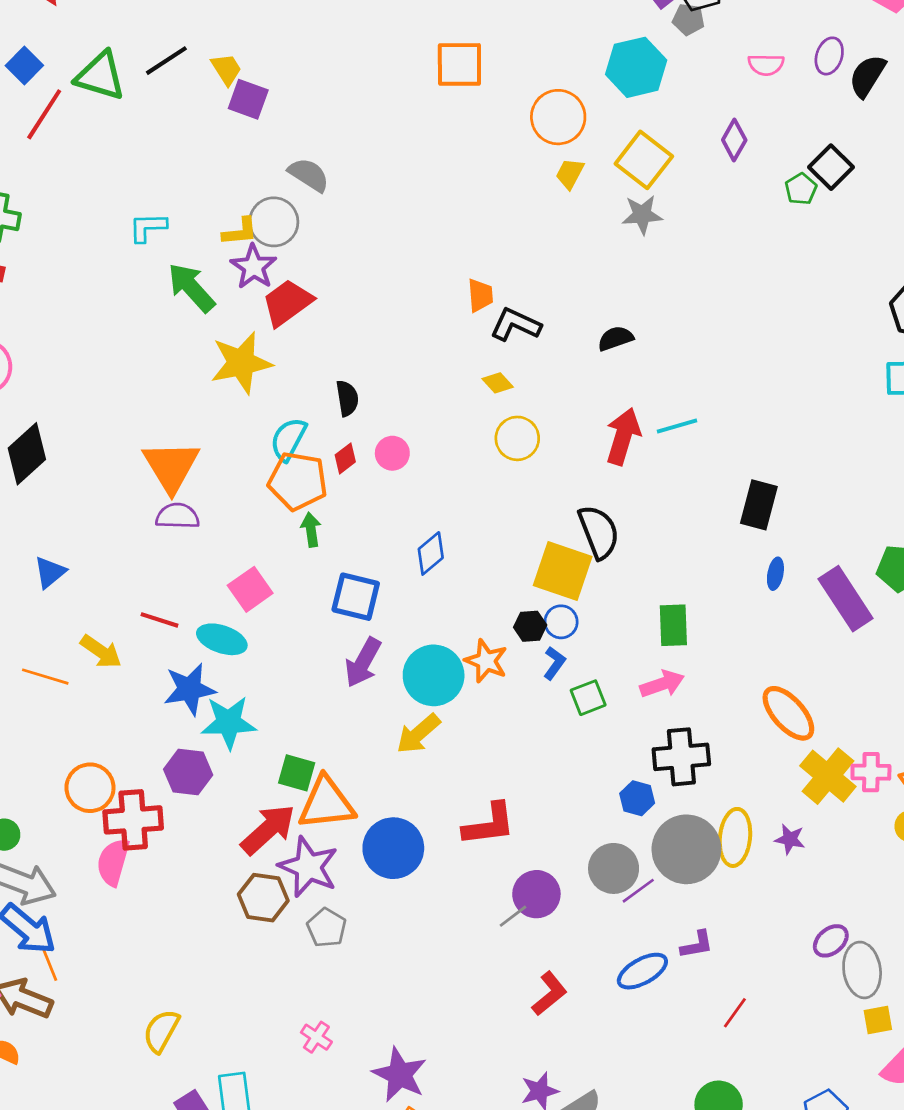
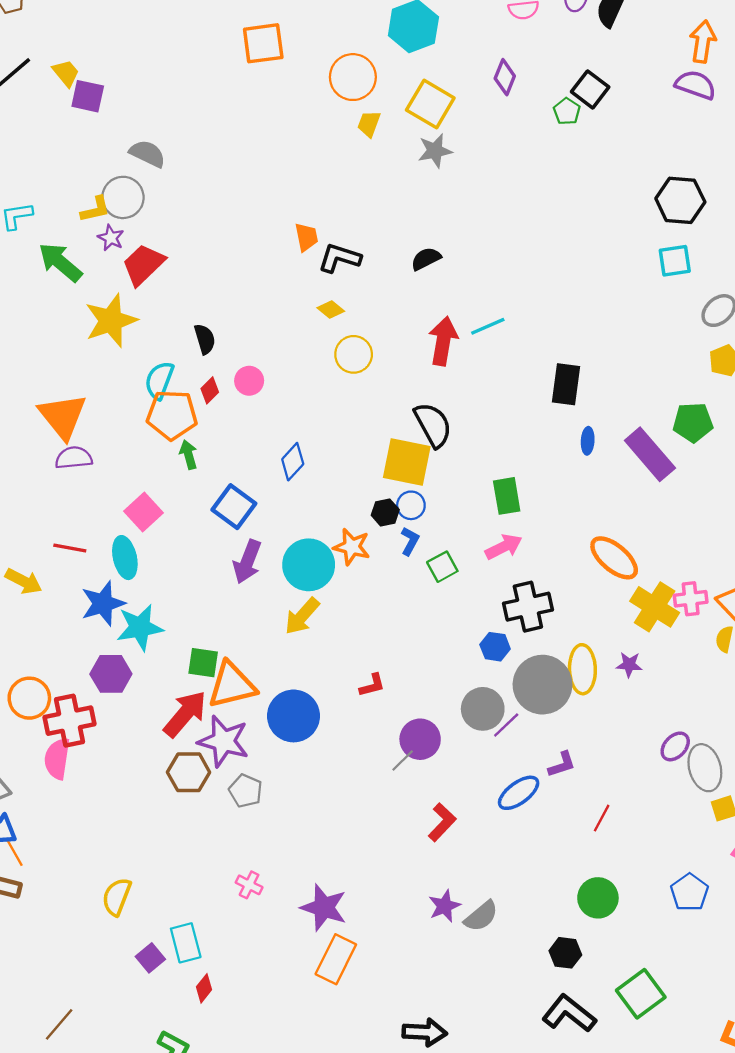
purple star: (254, 267) -> (111, 238), size x0.7
blue square: (356, 597) -> (234, 507), turned 30
cyan ellipse: (222, 639) -> (125, 558), turned 66
red L-shape: (489, 824) -> (372, 685), size x0.6

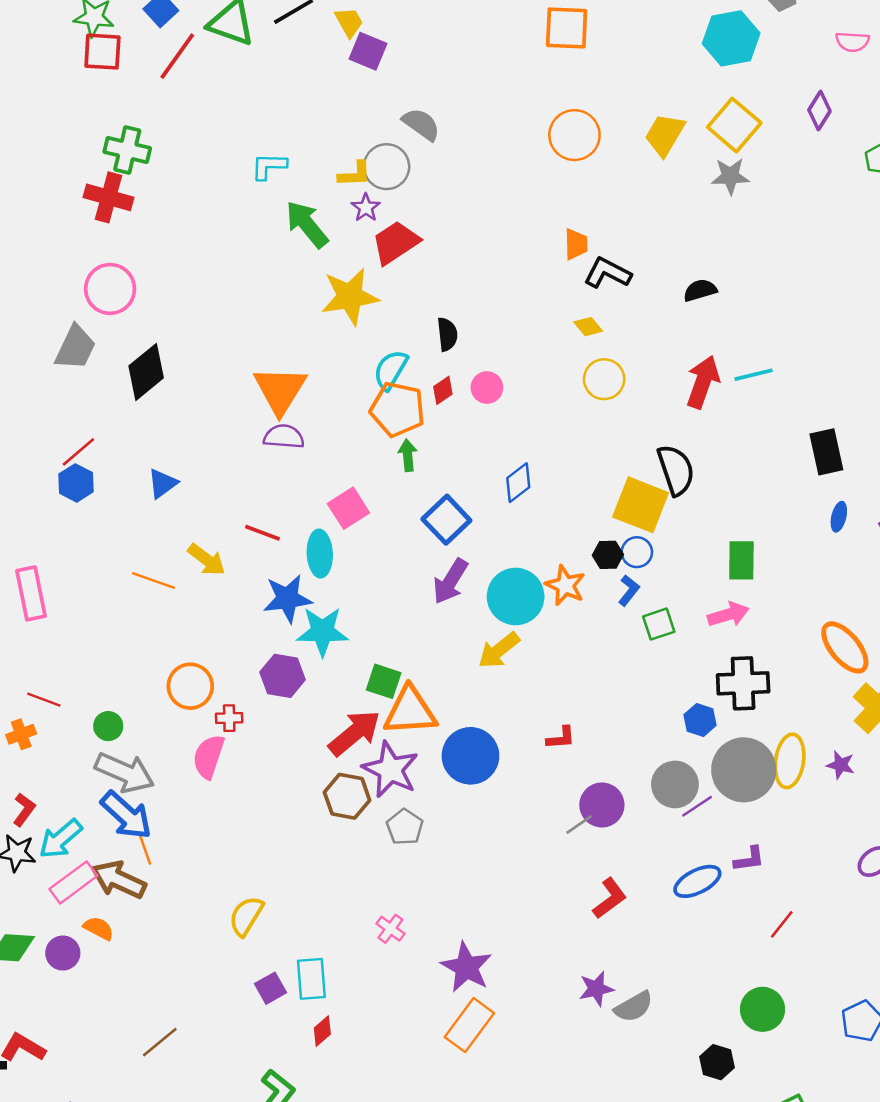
orange circle: (353, 77) -> (574, 135), moved
yellow trapezoid: (369, 124) -> (665, 135), size x1.5
black rectangle: (566, 384) -> (826, 452), turned -30
red cross: (70, 721) -> (229, 718), size x0.5

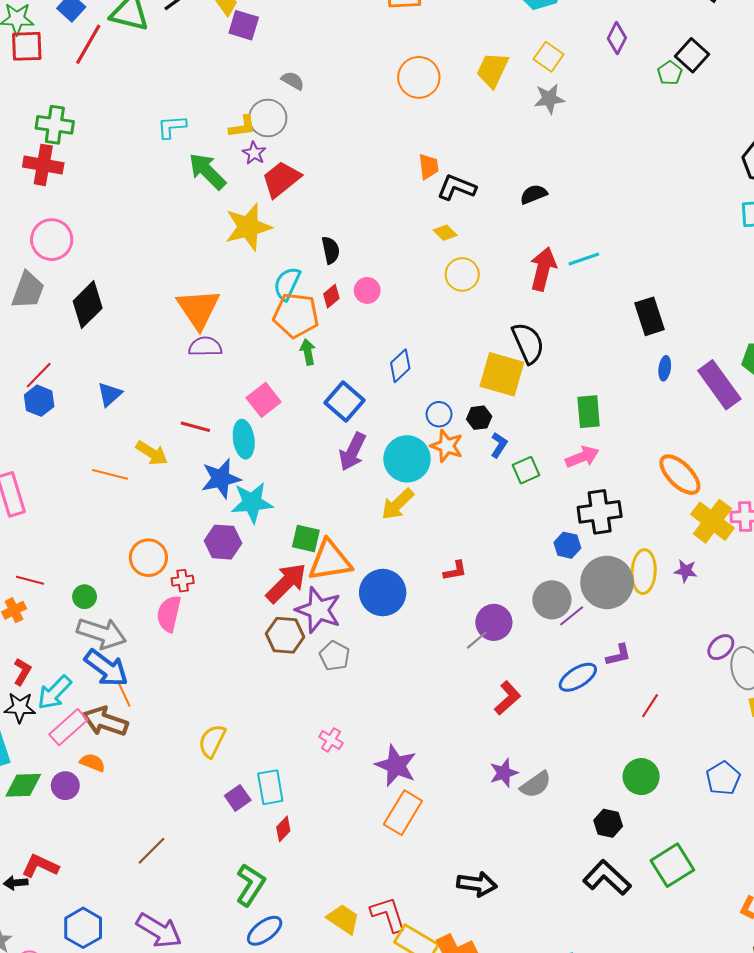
gray semicircle: (421, 124) -> (293, 81), size x0.7
yellow square: (734, 125) -> (549, 57), size x0.7
blue circle: (637, 552) -> (439, 414), moved

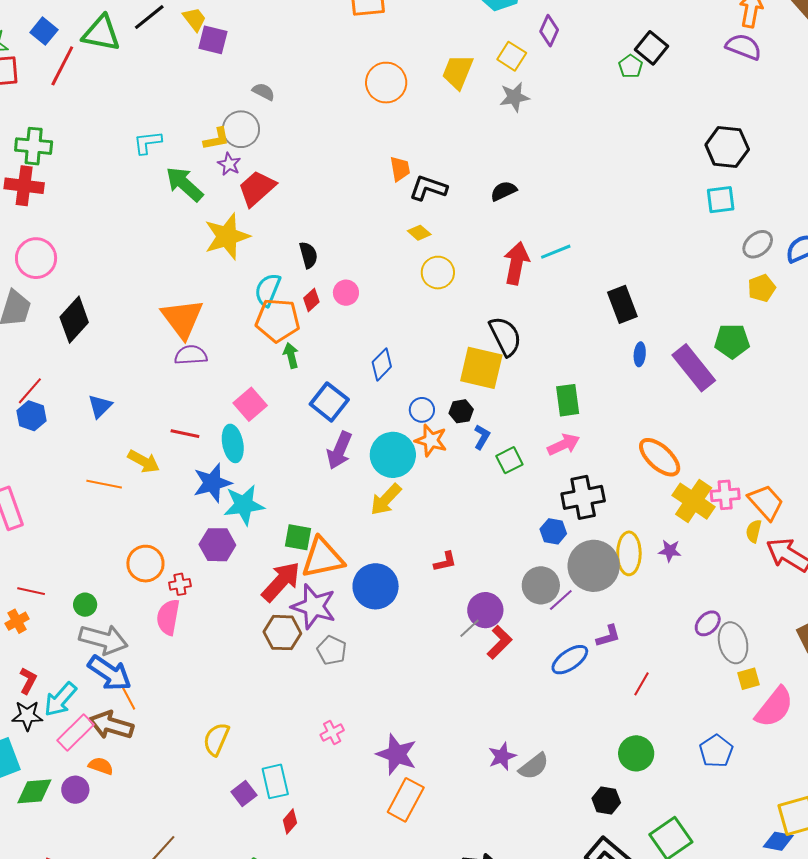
purple diamond: (617, 38) -> (549, 31), moved
red L-shape: (508, 698) -> (499, 642), moved
pink cross: (331, 740) -> (332, 733), turned 35

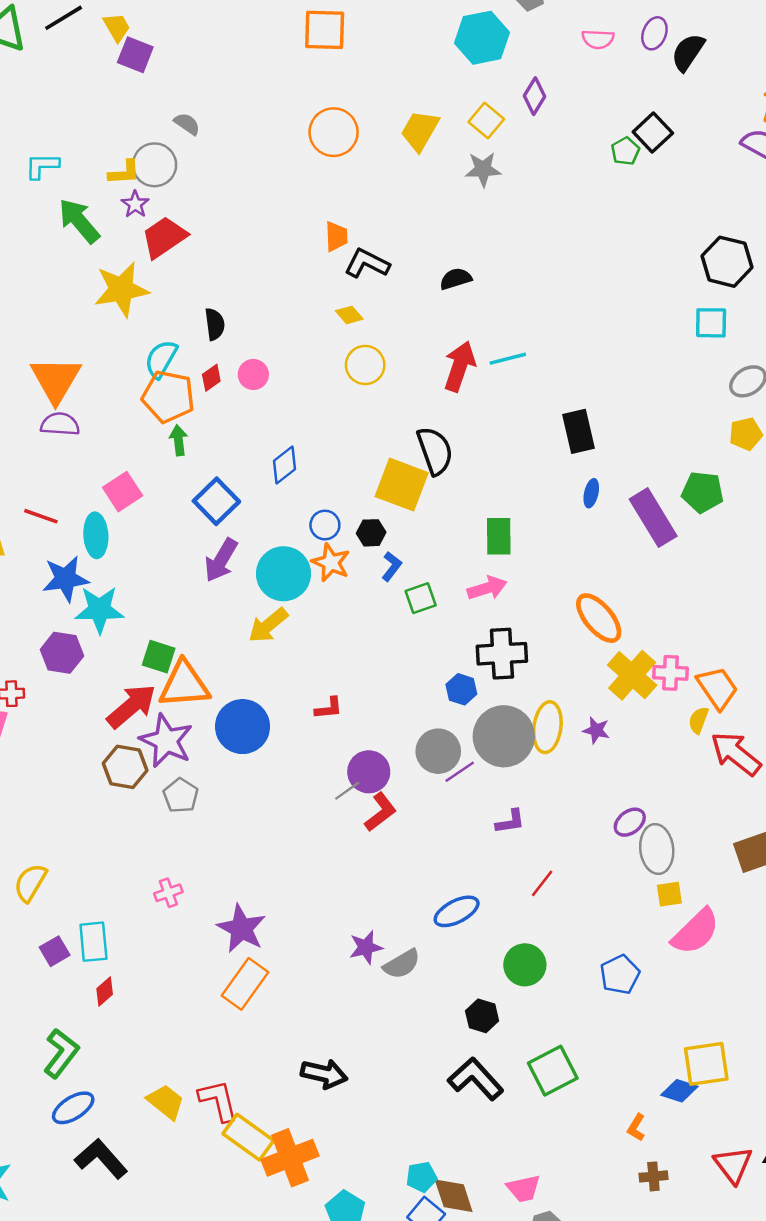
blue ellipse: (570, 660) -> (457, 911), moved

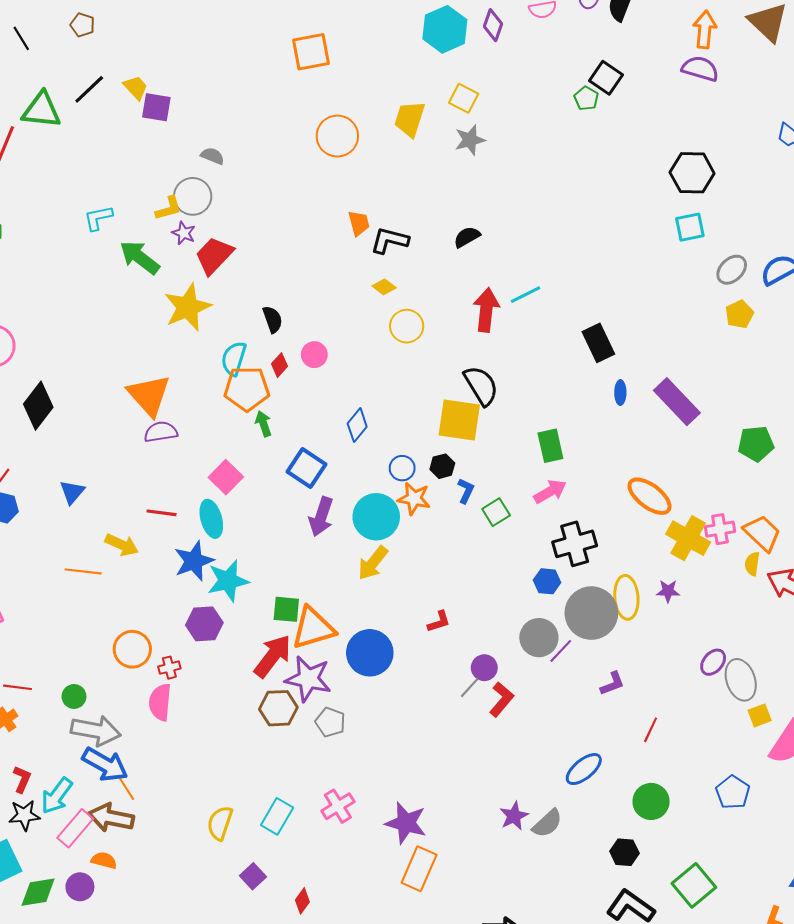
purple diamond: (534, 96) -> (493, 25), moved
green pentagon: (703, 492) -> (756, 444), moved
purple circle: (369, 772) -> (484, 668), size x0.7
pink cross: (168, 893) -> (338, 806), size x1.4
cyan rectangle: (93, 942) -> (277, 816), moved, turned 48

